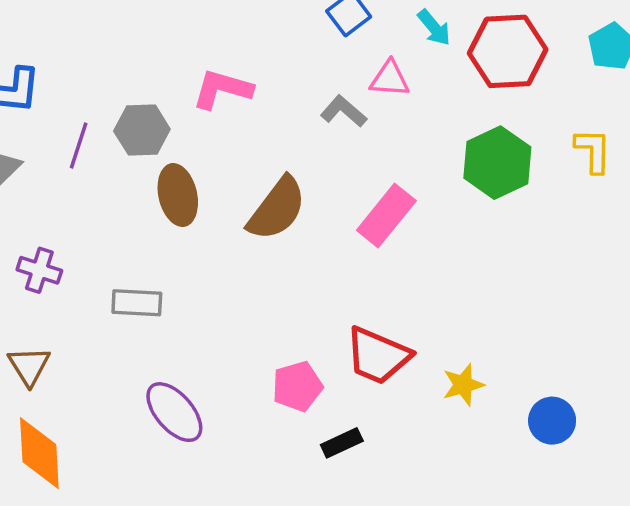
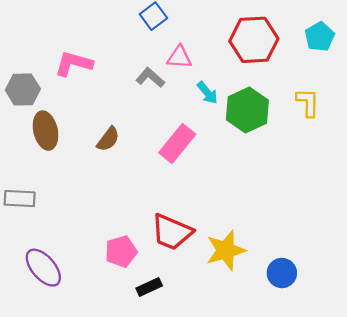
cyan arrow: (434, 28) -> (207, 93), moved
brown semicircle: (277, 209) -> (108, 139), size x0.6
yellow star: (463, 385) -> (226, 250), size x1.5

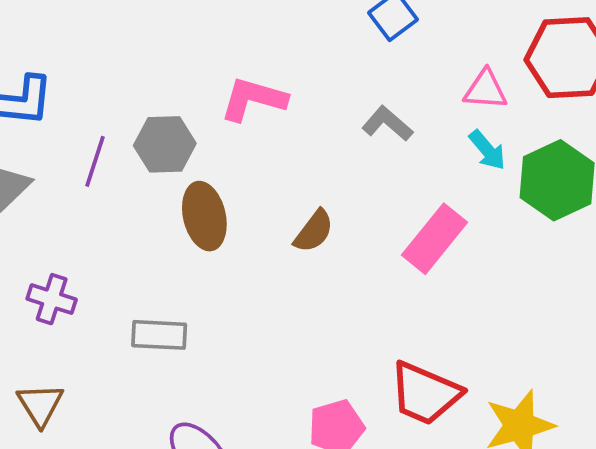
pink triangle: (179, 57) -> (485, 90), moved

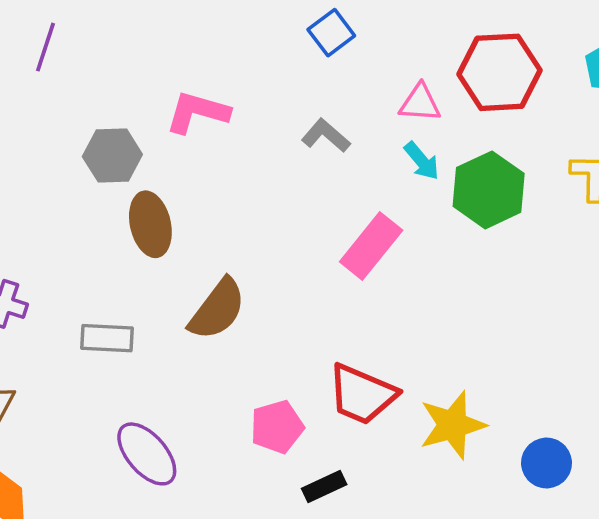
purple line: (95, 161) -> (46, 47), moved
brown semicircle: (314, 231) -> (217, 309), moved, size x1.5

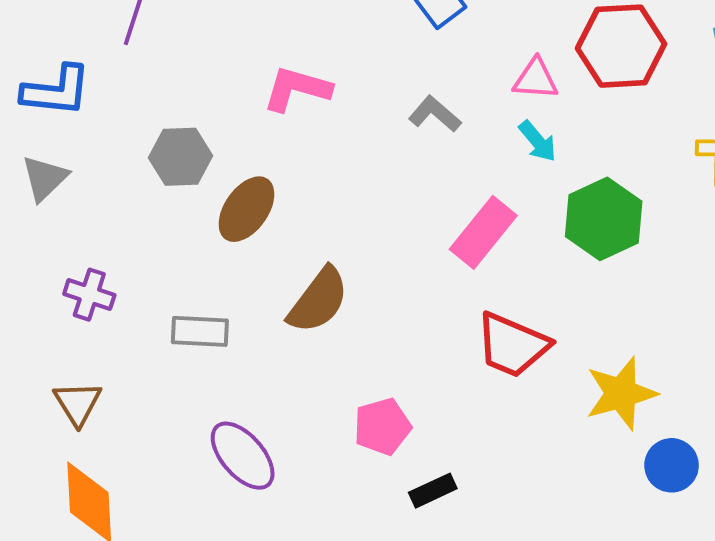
gray hexagon: (112, 156) -> (180, 157), moved
green hexagon: (489, 190) -> (604, 219), moved
brown ellipse: (150, 224) -> (246, 209), turned 48
red trapezoid: (362, 394) -> (512, 345), moved
yellow star: (452, 425) -> (621, 394), moved

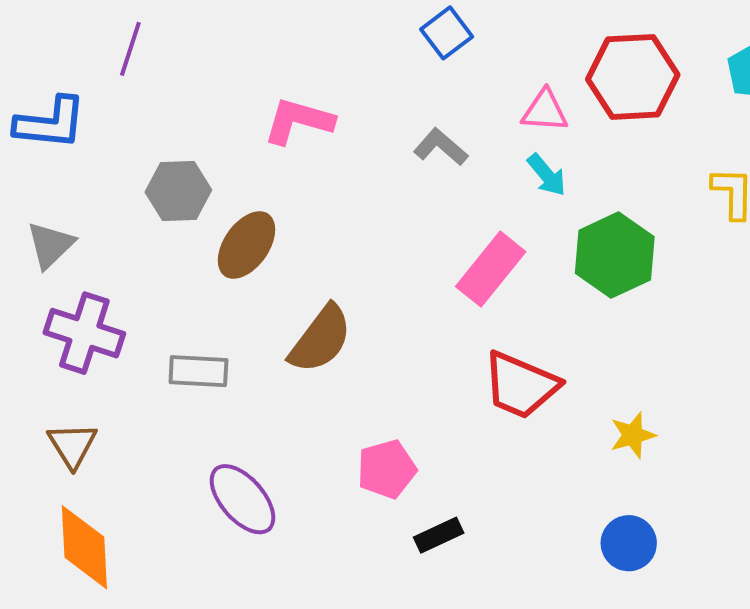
gray triangle: (45, 178) -> (50, 245), moved
purple cross: (89, 295) -> (84, 333), size x1.5
yellow star: (621, 394) -> (633, 435), size x0.6
blue circle: (672, 465) -> (629, 543), moved

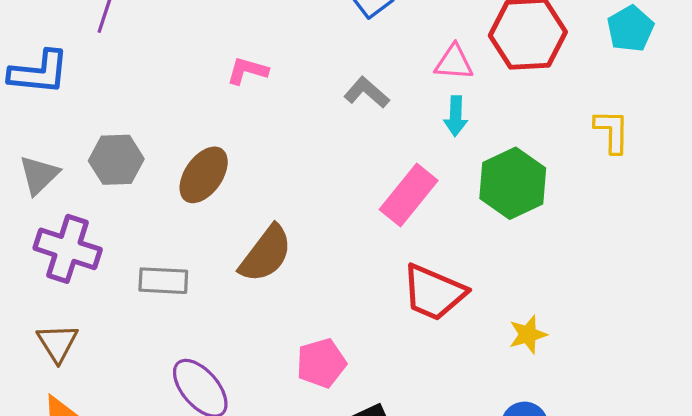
pink L-shape: (299, 121) -> (247, 71), size x0.7
cyan arrow: (547, 175) -> (456, 116), turned 42
gray hexagon: (178, 191) -> (116, 160), moved

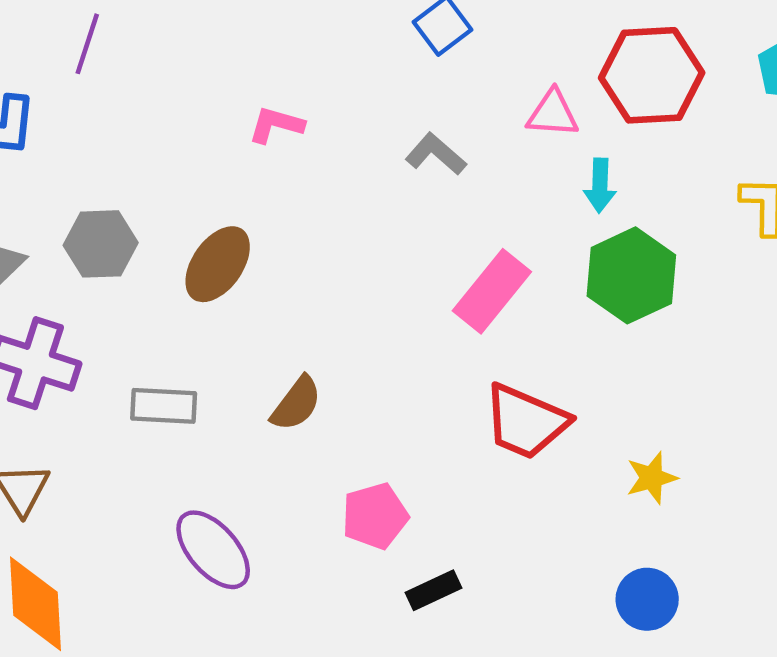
cyan arrow: (456, 116) -> (600, 185), moved
brown semicircle: (266, 254) -> (296, 404), moved, size x0.7

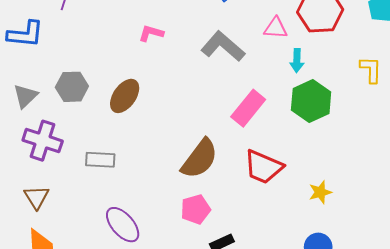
gray L-shape: (436, 154) -> (223, 46), size x1.6
brown semicircle: (296, 404) -> (200, 159), moved, size x1.6

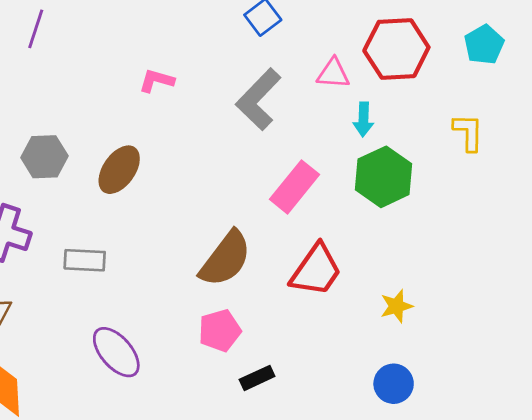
gray L-shape: (223, 46) -> (259, 99), turned -87
red trapezoid: (263, 167) -> (316, 270), turned -78

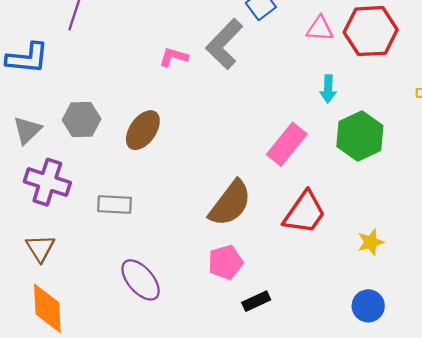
pink triangle: (333, 73) -> (320, 29), moved
gray L-shape: (259, 99) -> (224, 44), moved
cyan arrow: (363, 119) -> (328, 89), moved

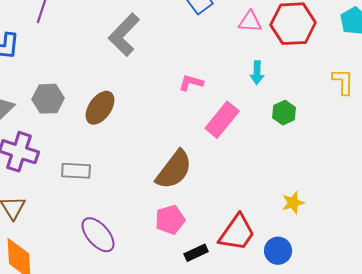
gray L-shape: (224, 44) -> (124, 35), moved
pink L-shape: (174, 57) -> (191, 83), moved
green hexagon: (360, 136) -> (284, 113), size x0.6
red trapezoid: (305, 213) -> (237, 233), moved
blue circle: (368, 306) -> (278, 251), moved

